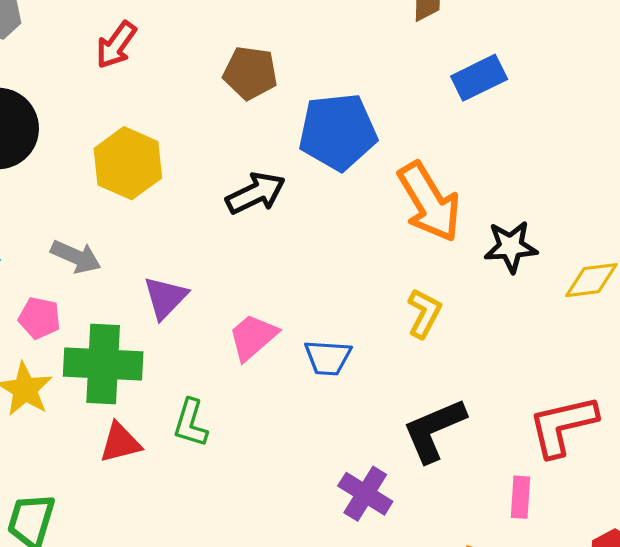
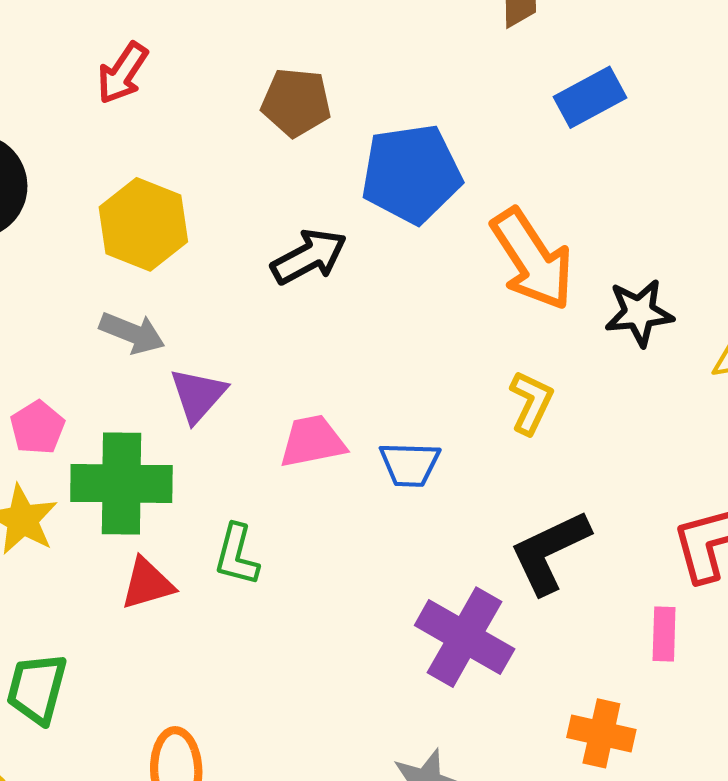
gray arrow: (76, 257) -> (132, 333), moved
pink pentagon: (39, 318) -> (37, 428), turned 30
pink trapezoid: (253, 337) -> (312, 441), turned 32
purple cross: (365, 494) -> (465, 637), size x1.4

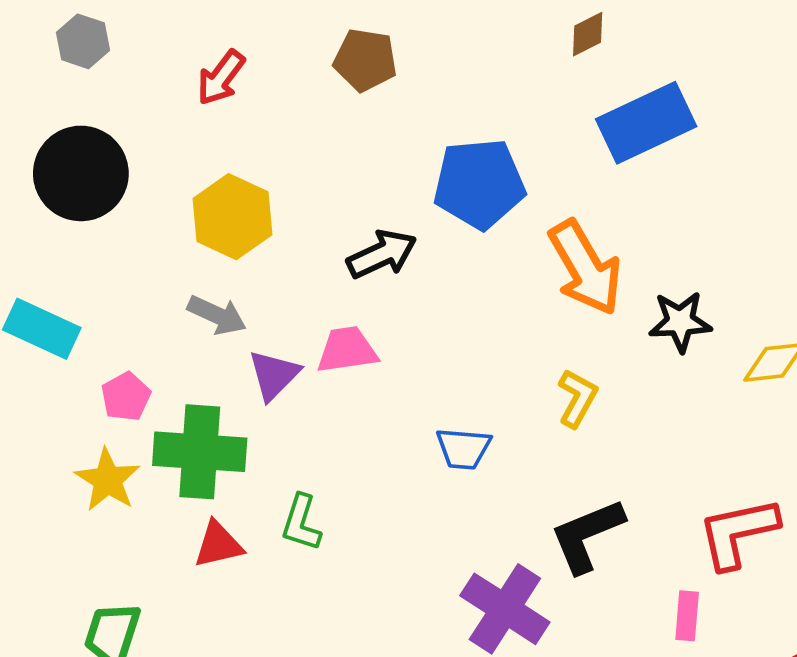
blue rectangle: (590, 97) -> (646, 123), size x1.5
brown pentagon: (296, 102) -> (365, 60), moved
pink trapezoid: (312, 441) -> (347, 350), moved

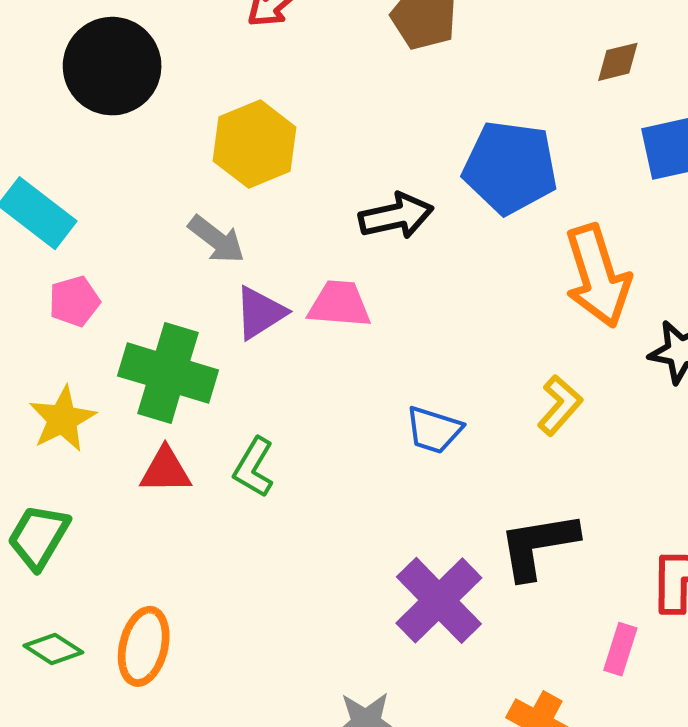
brown diamond: (588, 34) -> (618, 62), moved
pink pentagon: (126, 397) -> (74, 301), moved
yellow star: (108, 480) -> (62, 419), moved

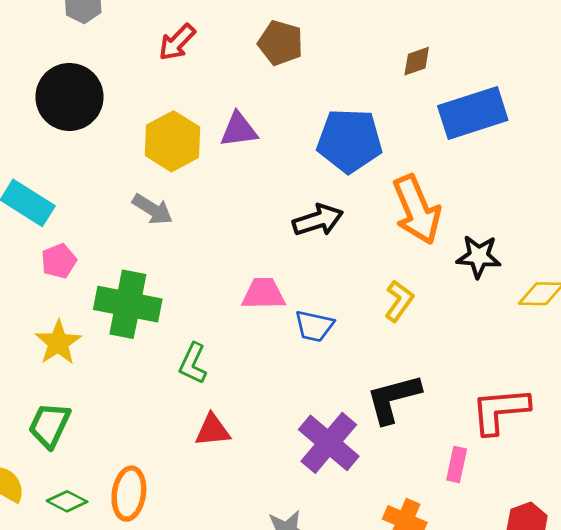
black arrow: (396, 216) -> (318, 220), moved
pink trapezoid: (339, 304) -> (263, 294), moved
purple triangle: (260, 313) -> (239, 130), moved, turned 30
red triangle: (165, 470) -> (213, 430), moved

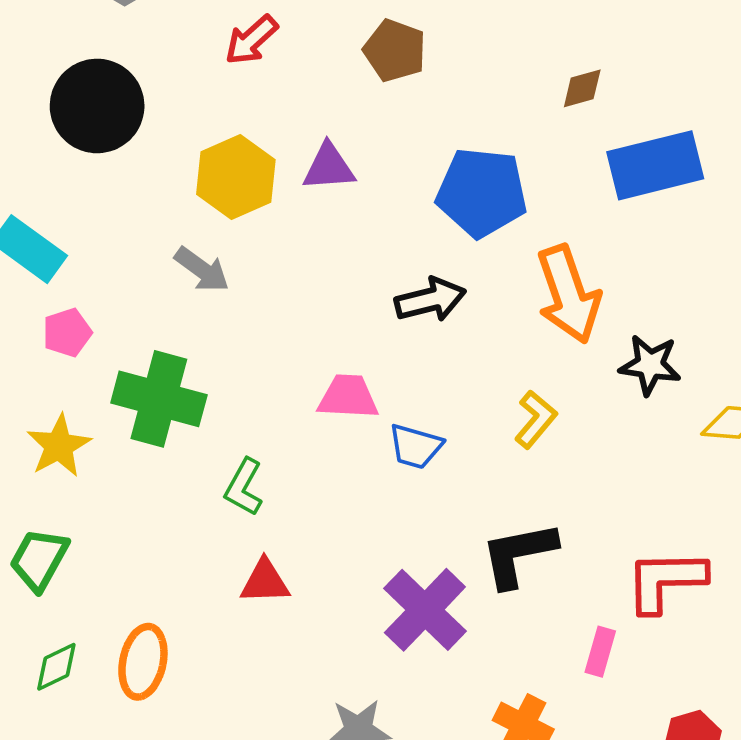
green diamond: (67, 501) -> (56, 667), turned -57

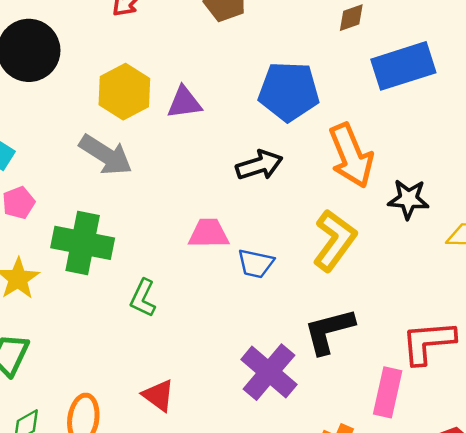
purple triangle: (329, 167) -> (184, 103), moved
gray arrow: (202, 269) -> (106, 155), size x1.4
yellow L-shape: (536, 419) -> (335, 240), size x1.6
red triangle: (265, 582) -> (158, 395), moved, turned 42
pink rectangle: (600, 652) -> (388, 392), size x1.5

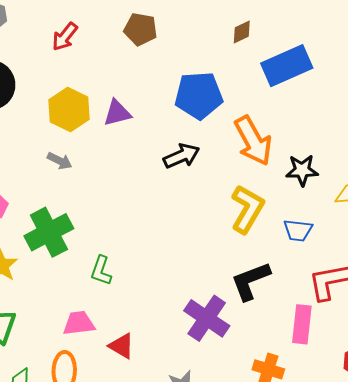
gray arrow: (106, 155) -> (60, 161), size x0.6
pink trapezoid: (209, 233) -> (79, 323), moved
green cross: (83, 243) -> (49, 232), turned -33
blue trapezoid: (256, 264) -> (298, 230), moved

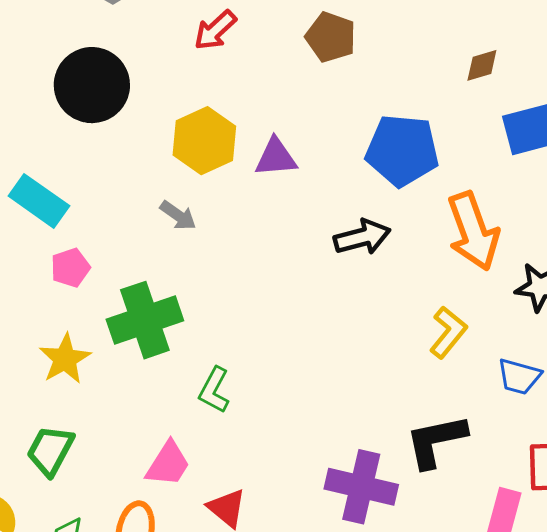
yellow L-shape: (247, 209) -> (448, 332), size x0.7
purple cross: (207, 318) -> (361, 487), turned -30
pink trapezoid: (79, 323) -> (168, 464), turned 120

